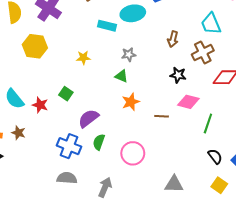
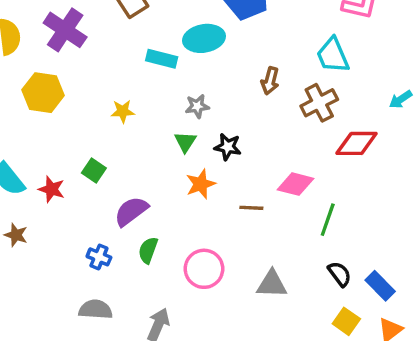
black star: (178, 75) -> (228, 147), moved
green triangle: (121, 76) -> (185, 142), turned 40
blue cross: (69, 146) -> (99, 257), size x0.6
gray triangle: (174, 184) -> (272, 284), moved

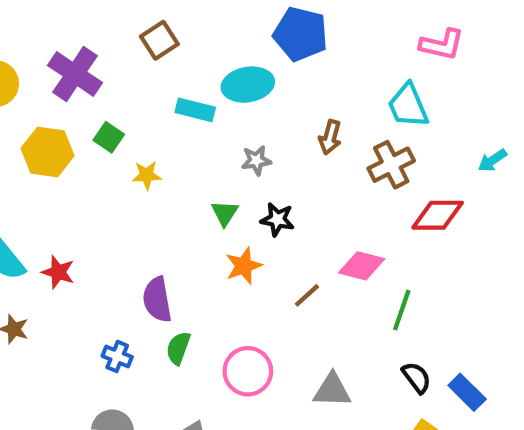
gray star: (197, 106) -> (256, 160), moved
green square: (94, 171) -> (109, 137), moved
brown line: (251, 208) -> (307, 295), turned -45
purple semicircle: (131, 211) -> (157, 300), turned -63

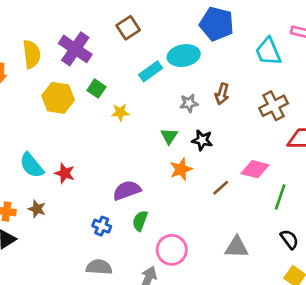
cyan trapezoid: (408, 106) -> (268, 52), moved
cyan rectangle: (195, 110) -> (151, 71), turned -50
brown arrow: (330, 137) -> (222, 94), moved
purple semicircle: (157, 300) -> (127, 190), turned 80
pink circle: (248, 371) -> (172, 250), moved

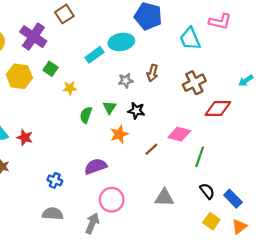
brown square: (128, 28) -> (64, 14), moved
purple semicircle: (127, 190) -> (96, 166), moved
green semicircle: (140, 221) -> (86, 115), moved

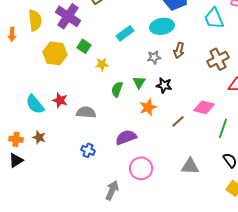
cyan ellipse: (121, 42) -> (162, 26), moved
red star: (25, 137) -> (60, 100), moved
gray semicircle: (53, 214) -> (86, 112), moved
gray arrow: (92, 223) -> (112, 190), moved

